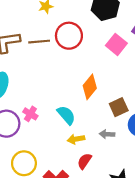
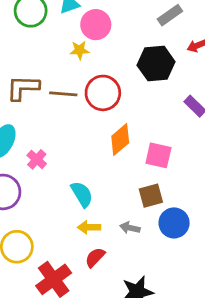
pink square: (116, 44) -> (158, 155), moved, turned -36
orange diamond: (90, 87) -> (120, 140), moved
pink cross: (30, 114) -> (37, 159), moved

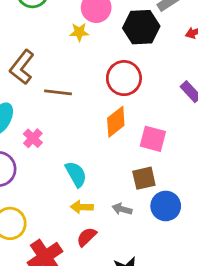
black hexagon: (156, 63) -> (141, 27), moved
brown L-shape: (23, 88) -> (22, 67), turned -56
red circle: (103, 93) -> (124, 78), moved
brown line: (63, 94) -> (58, 92), moved

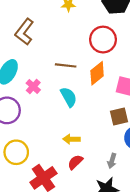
brown line: (58, 92) -> (66, 65), moved
cyan semicircle: (76, 174) -> (69, 97), moved
gray arrow: (122, 209) -> (112, 161), moved, turned -88

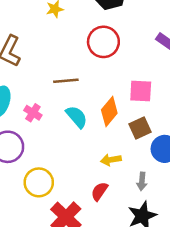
orange diamond: (97, 73) -> (109, 111), moved
yellow arrow: (71, 139) -> (111, 160), moved
yellow circle: (16, 152) -> (39, 182), moved

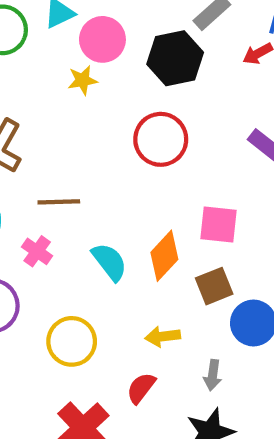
brown line: (66, 81) -> (59, 202), moved
yellow circle: (39, 182) -> (72, 341), moved

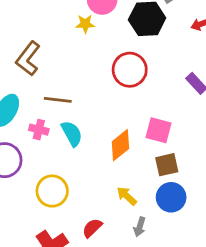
pink cross: (37, 251) -> (39, 130), turned -30
cyan semicircle: (109, 262) -> (72, 134), moved
brown square: (214, 286) -> (167, 165), moved
yellow arrow: (163, 336) -> (127, 196), moved, turned 40

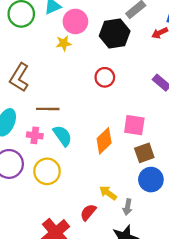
red circle: (130, 70) -> (105, 77), size x0.7
yellow circle: (52, 191) -> (47, 171), moved
yellow arrow: (127, 196) -> (108, 193), moved

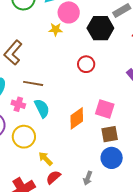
yellow arrow: (108, 193) -> (45, 159), moved

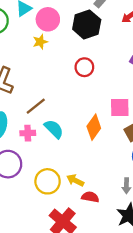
brown line: (33, 83) -> (36, 106), turned -30
yellow circle: (24, 137) -> (48, 181), moved
red semicircle: (53, 177) -> (90, 197), turned 70

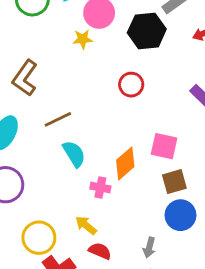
pink cross: (28, 133) -> (100, 188), moved
yellow circle: (48, 181) -> (39, 238), moved

